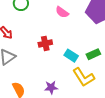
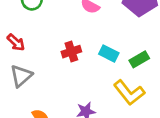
cyan rectangle: (71, 56) -> (109, 53), moved

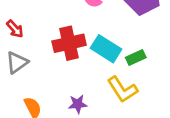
red cross: (71, 52) -> (69, 43), size x1.6
cyan rectangle: (109, 53) -> (106, 49), size x1.5

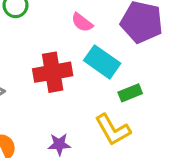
cyan rectangle: (106, 49) -> (102, 62), moved

